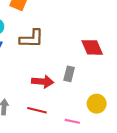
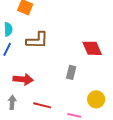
red arrow: (43, 82) -> (23, 79), moved

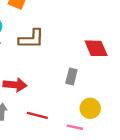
yellow circle: (96, 99) -> (90, 108), moved

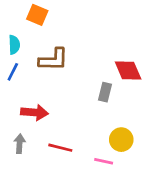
gray rectangle: (71, 77) -> (105, 92), moved

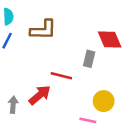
red arrow: (35, 112) -> (40, 95), moved, turned -45
red line: (60, 148) -> (61, 76), moved

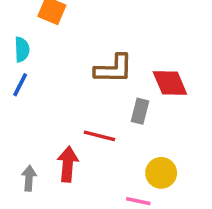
brown L-shape: (43, 30) -> (114, 69), moved
red arrow: (40, 95) -> (68, 164), turned -45

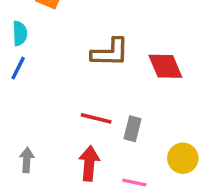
gray rectangle: (140, 111) -> (133, 129), moved
red arrow: (68, 164) -> (89, 163), moved
yellow circle: (161, 173) -> (183, 158), moved

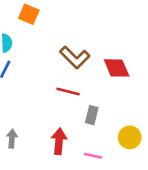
brown L-shape: (110, 52) -> (75, 57), turned 44
red line: (96, 118) -> (68, 92), moved

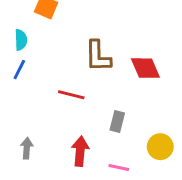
brown L-shape: (75, 57) -> (98, 56), turned 44
red line: (68, 92) -> (71, 95), moved

